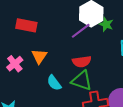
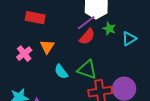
green star: (106, 24) -> (109, 29), moved
red semicircle: (82, 62) -> (87, 37), moved, turned -42

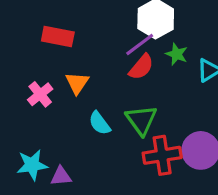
green triangle: (87, 70) -> (141, 120), turned 35

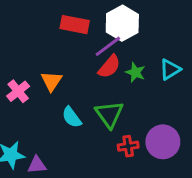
red rectangle: (58, 37) -> (75, 25), moved
green star: (177, 54) -> (135, 72), moved
red cross: (162, 155) -> (128, 146), size x0.6

